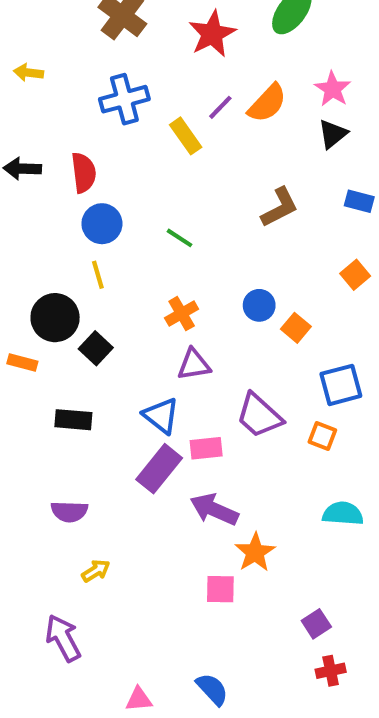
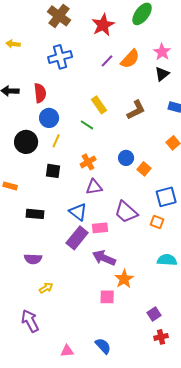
yellow rectangle: (186, 136) -> (99, 105), moved
yellow line: (98, 275) -> (56, 141), moved, turned 40
black circle: (55, 318) -> (26, 142), moved
black square: (96, 348) -> (53, 171), moved, turned -35

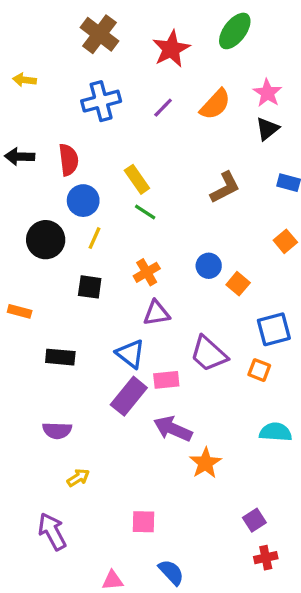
purple line: (107, 61) -> (163, 108), moved
yellow rectangle: (99, 105) -> (137, 179), moved
pink square: (107, 297) -> (143, 522), moved

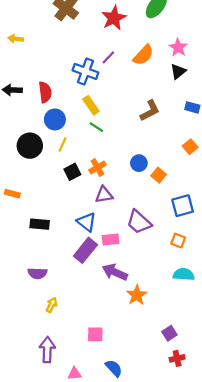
blue cross: (101, 101) -> (85, 71), moved, turned 35
black square: (90, 287) -> (72, 172), moved, turned -35
orange square: (259, 370) -> (178, 241), moved
yellow arrow: (78, 478) -> (52, 305), turned -32
purple arrow: (52, 532) -> (47, 350), moved, turned 30

